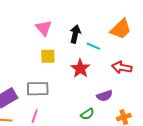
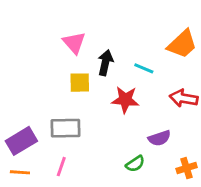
black arrow: (75, 34) -> (105, 63), moved
red star: (80, 68) -> (125, 100), turned -30

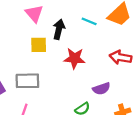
cyan line: (144, 68) -> (89, 21), moved

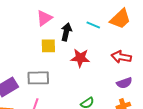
pink triangle: (34, 14) -> (44, 18), turned 36
purple semicircle: (101, 89) -> (124, 83), moved

